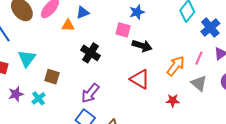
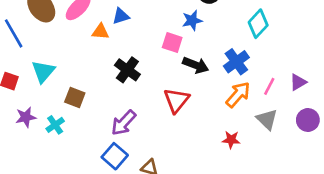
blue cross: (210, 28) -> (236, 62), moved
red triangle: (140, 79) -> (176, 100), moved, turned 35

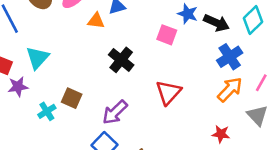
blue star: (192, 20) -> (188, 14), turned 30
black arrow: (196, 65) -> (216, 23), moved
brown square: (75, 98) -> (72, 98), moved
purple star: (26, 117) -> (18, 87), moved

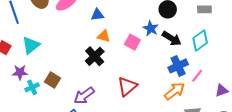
orange triangle: (96, 21) -> (104, 36), moved
pink line: (261, 83) -> (197, 76), moved
purple star: (18, 87) -> (20, 72), moved

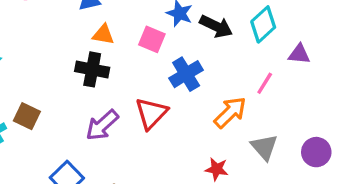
black cross: (95, 56) -> (92, 69), turned -30
blue cross: (178, 66) -> (186, 74), moved
purple triangle: (222, 90) -> (299, 54), moved, turned 32
purple arrow: (84, 96) -> (102, 125), moved

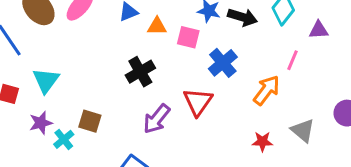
orange triangle: (103, 35) -> (157, 26), moved
black cross: (92, 69) -> (140, 72), turned -32
gray triangle: (264, 147) -> (303, 130), moved

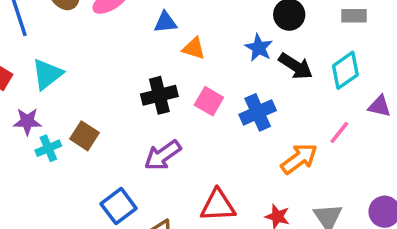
pink square: (188, 37) -> (209, 101), moved
red triangle: (198, 102) -> (218, 205), moved, turned 36

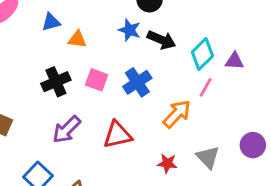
cyan diamond: (345, 70) -> (202, 54), moved
red triangle: (218, 205) -> (118, 135), moved

